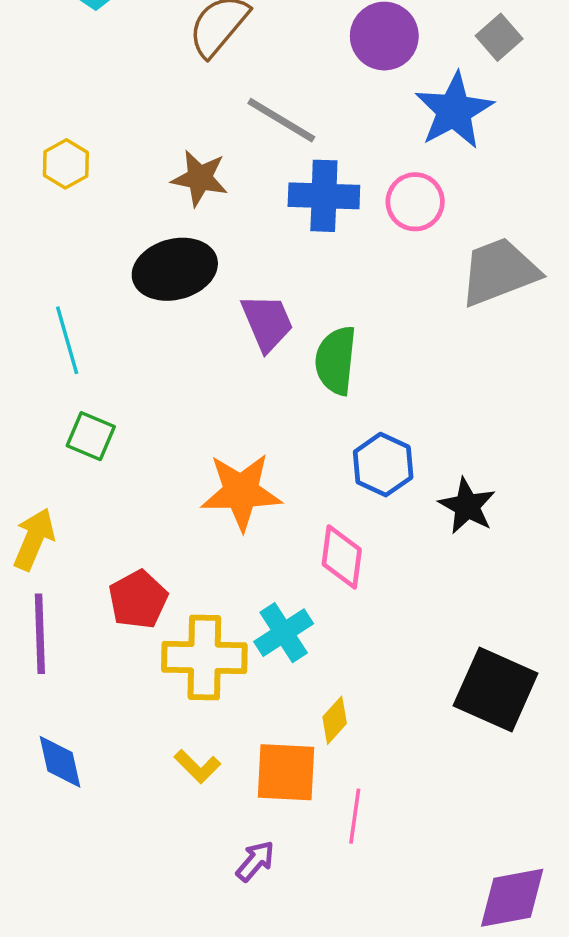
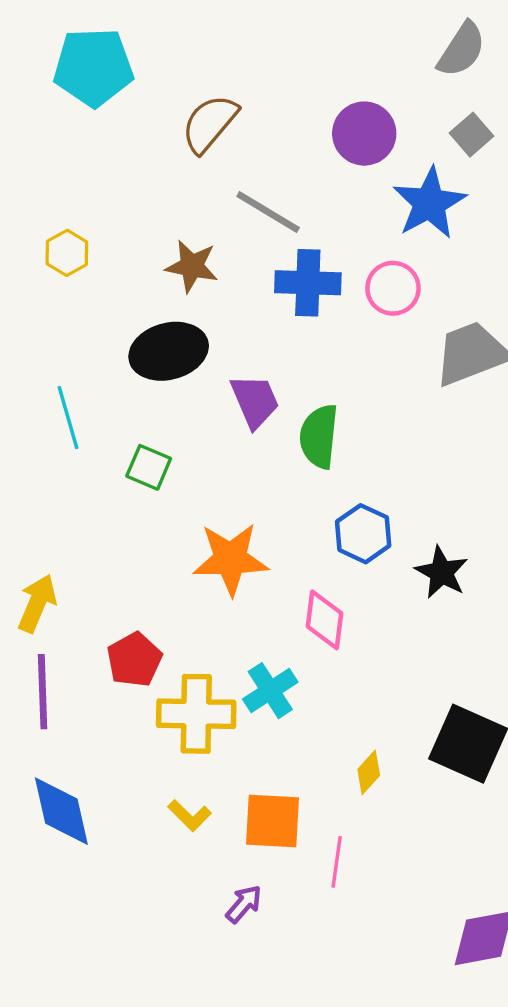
green square: (91, 436) -> (149, 467), moved
yellow diamond: (335, 720) -> (369, 772), moved
blue diamond: (60, 762) -> (61, 811), size x1.4

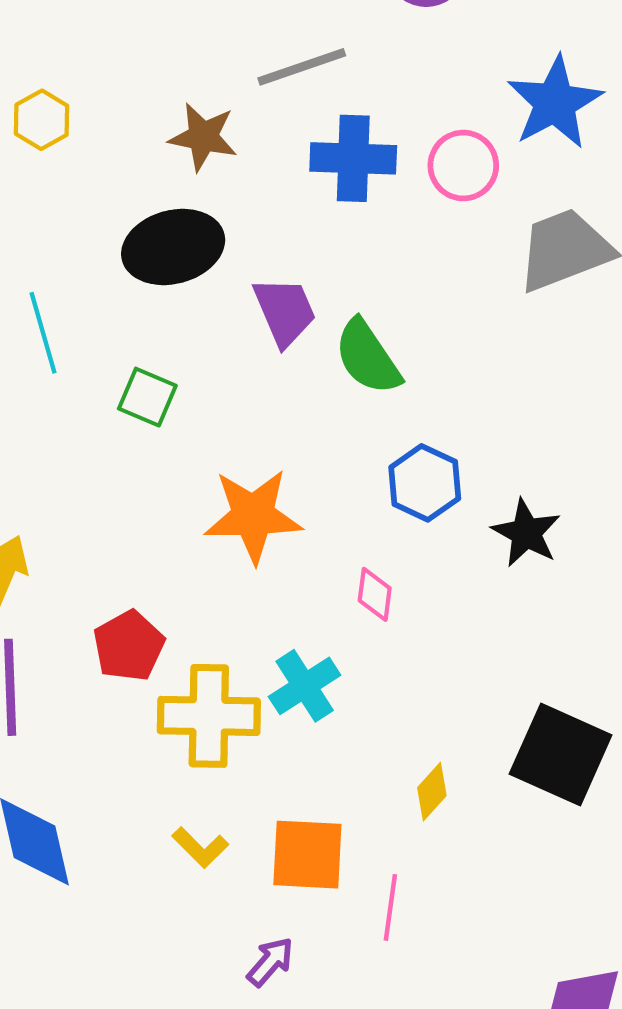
blue star: (429, 203) -> (555, 103), moved
gray line: (268, 212) -> (302, 67), turned -50
green semicircle: (319, 436) -> (368, 357), turned -40
pink diamond: (324, 620) -> (375, 594), size x0.7

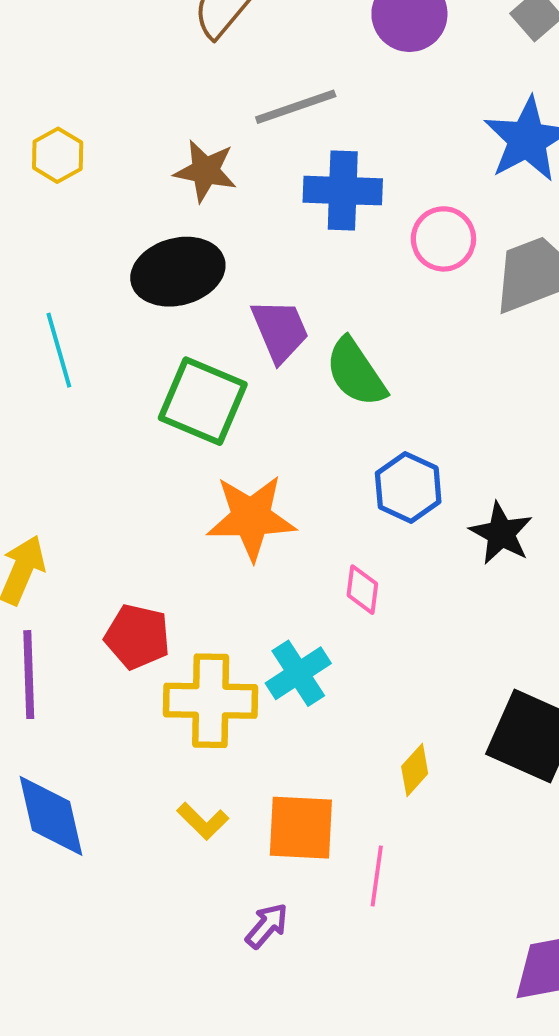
pink circle: (463, 165) -> (443, 239), moved
green square: (147, 397) -> (203, 401), moved, size x1.6
red pentagon: (129, 646) -> (137, 637), turned -30

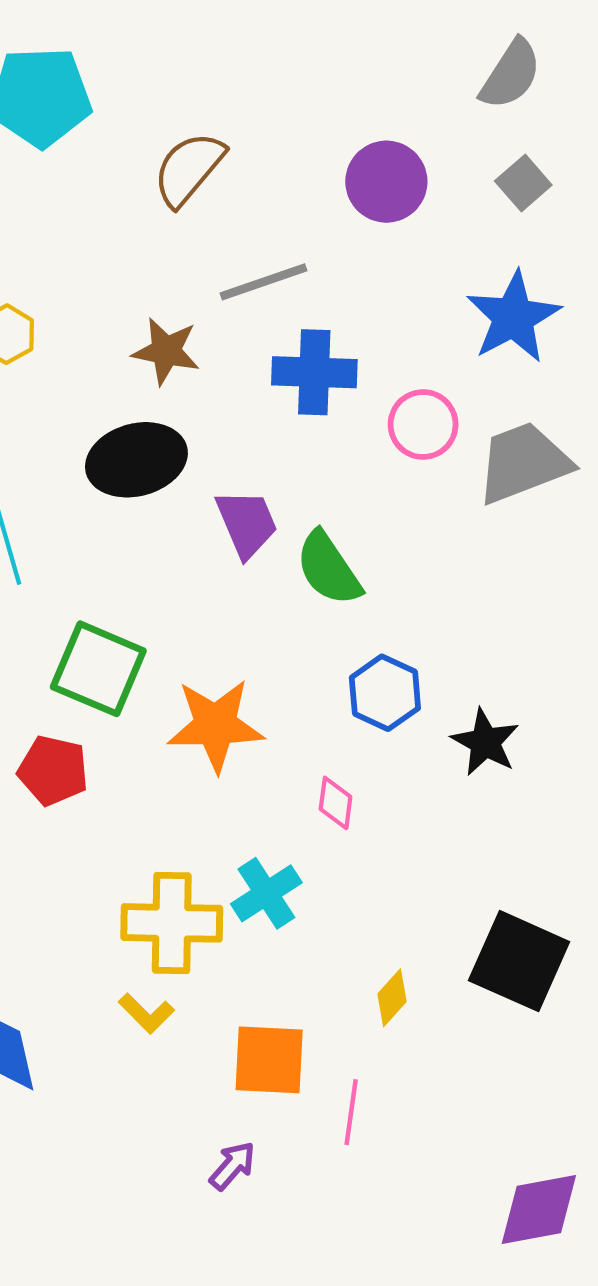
green square: (203, 401) -> (98, 669), moved
red pentagon: (137, 637) -> (53, 770), moved
yellow L-shape: (203, 821) -> (146, 1013), moved

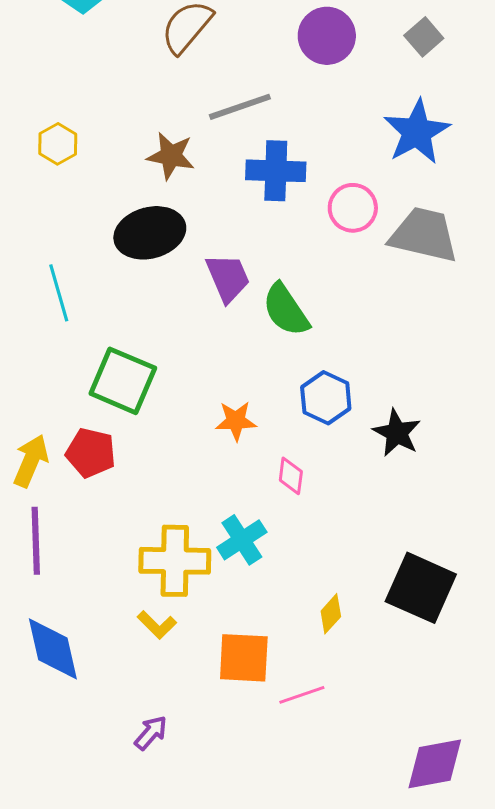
gray trapezoid: (523, 463) -> (424, 235), turned 34
orange star: (216, 725) -> (236, 421), moved, size x0.6
pink line: (351, 1112) -> (302, 695), turned 63
purple arrow: (232, 1166) -> (151, 733), moved

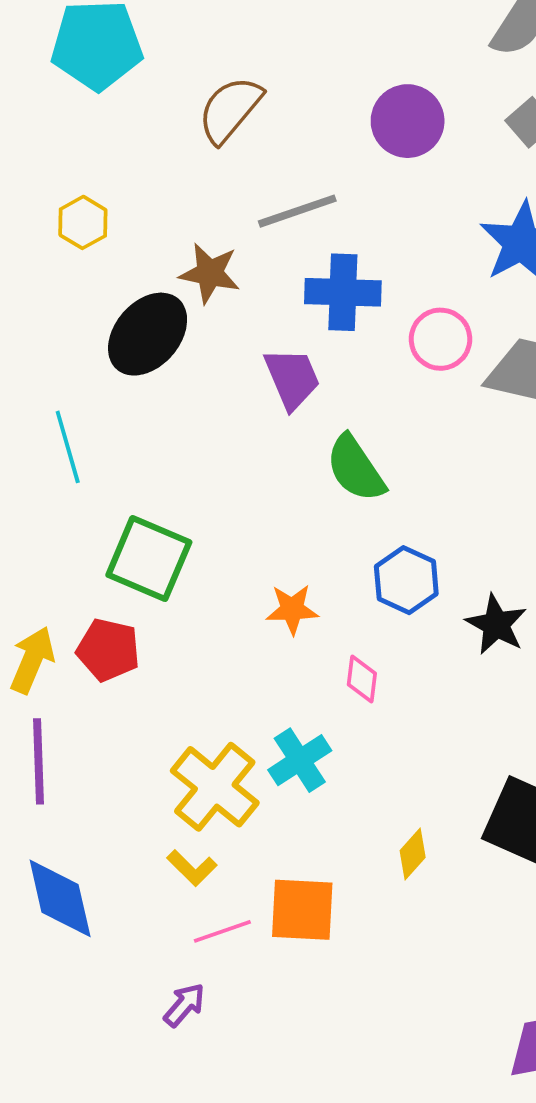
yellow hexagon: (58, 144) -> (83, 222), moved
black ellipse: (150, 233) -> (148, 334), moved, turned -34
purple trapezoid: (228, 278) -> (292, 378), moved
yellow cross: (175, 561) -> (215, 787), turned 38
pink line: (302, 695) -> (222, 931), moved

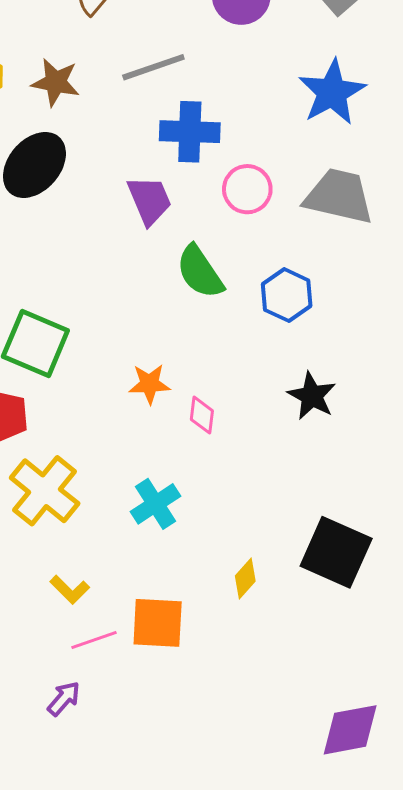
brown star: (210, 273) -> (56, 82), moved
pink circle: (440, 339) -> (247, 189), moved
blue hexagon: (406, 580) -> (287, 295), moved
pink diamond: (362, 679) -> (202, 415), moved
yellow cross: (215, 787) -> (45, 491), moved

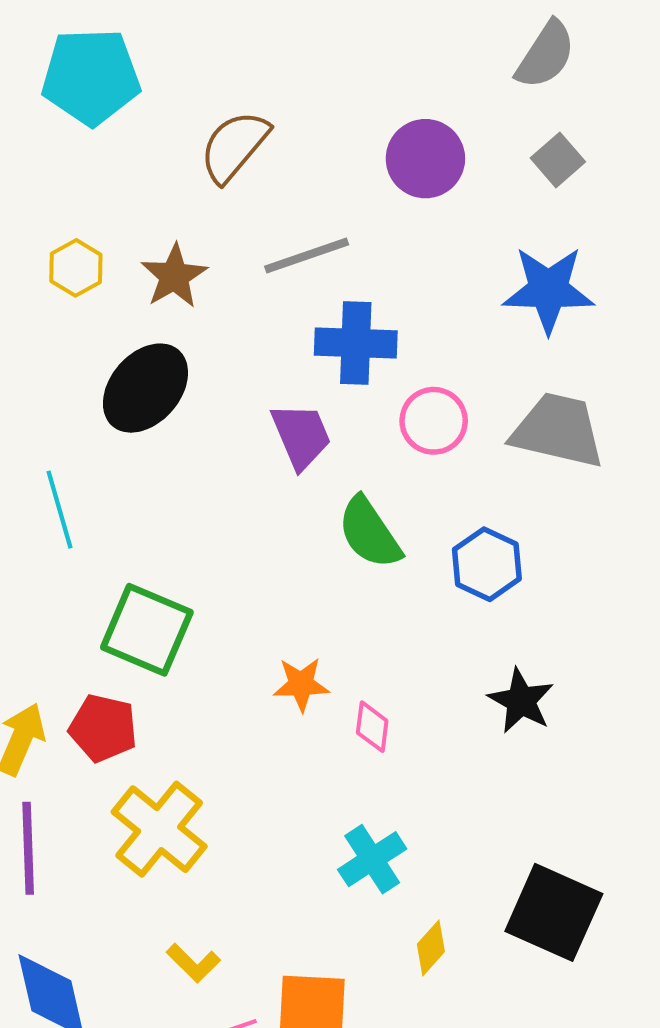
brown star: (56, 82) -> (174, 276), turned 30
blue star: (332, 92) -> (548, 290), turned 30
cyan cross: (155, 504) -> (372, 859), moved

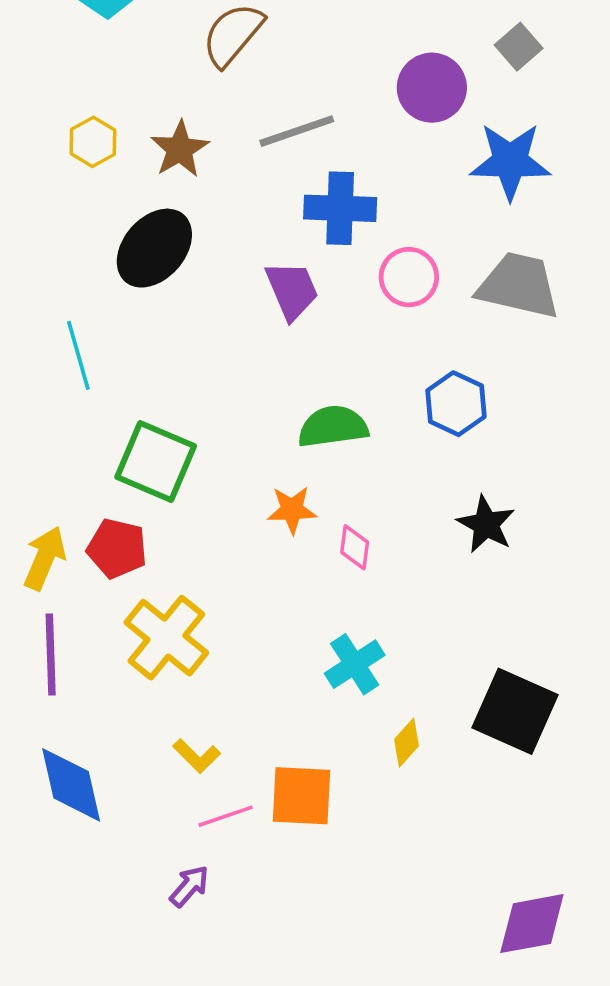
purple circle: (425, 159) -> (432, 88), moved
green semicircle: (369, 533) -> (333, 427), moved, turned 116

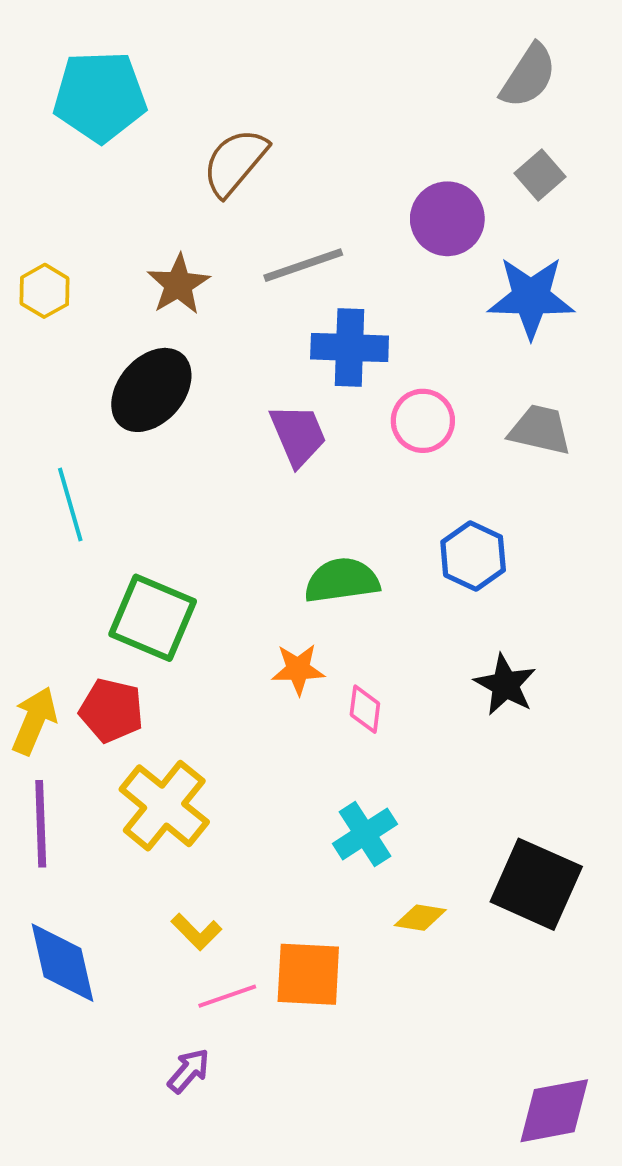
yellow hexagon: (93, 142) -> (45, 291), moved
gray trapezoid: (519, 285) -> (540, 430), size x0.7
yellow diamond: (406, 743) -> (420, 918), turned 57

